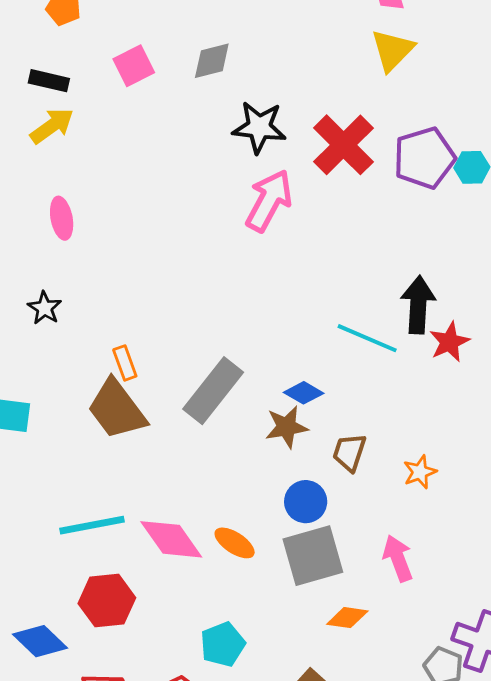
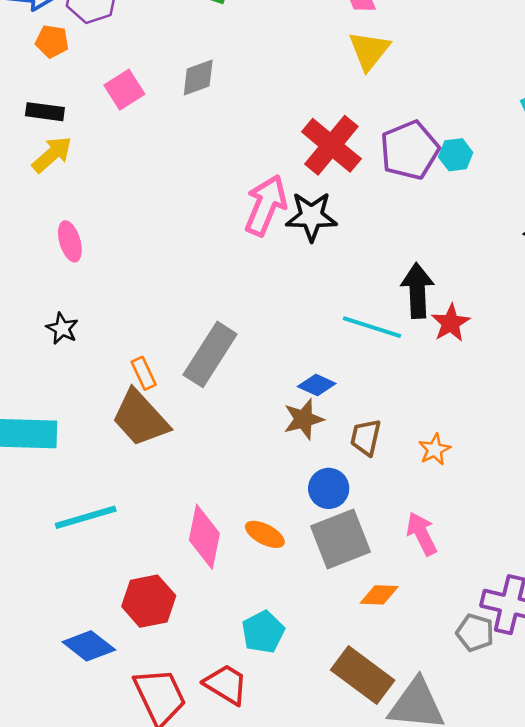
black star: (259, 127) -> (311, 216), moved
gray rectangle: (213, 391) -> (210, 354), moved
cyan line: (92, 525) -> (86, 517), moved
pink diamond: (171, 539) -> (204, 537), turned 52

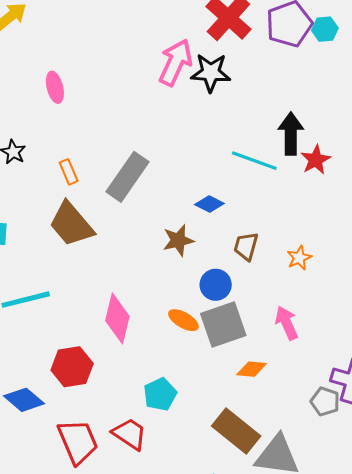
pink ellipse: (70, 241) -> (55, 87), moved
orange rectangle: (144, 373) -> (69, 172), moved
brown star: (304, 419) -> (178, 240), moved
orange ellipse: (265, 534) -> (183, 320), moved

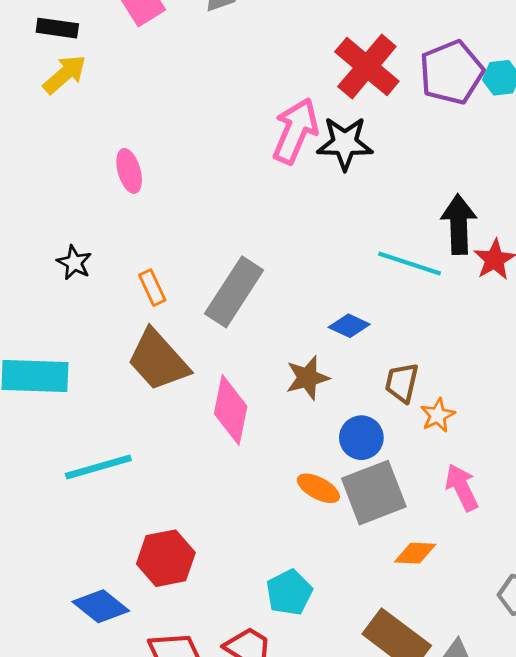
orange star: (299, 258) -> (438, 415), moved
pink diamond: (117, 318) -> (231, 410), moved

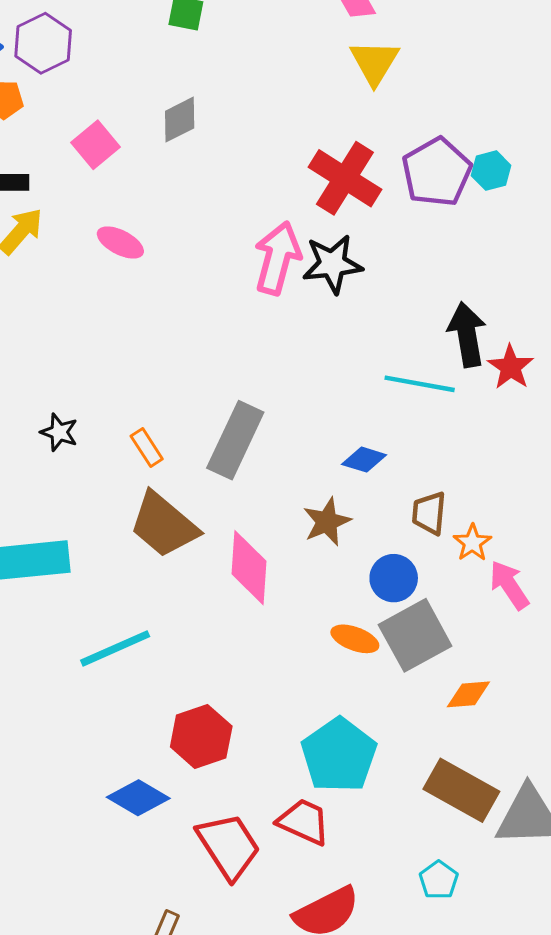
pink ellipse: (129, 171) -> (120, 243), moved, turned -39
pink arrow: (462, 487) -> (509, 585), moved
cyan pentagon: (289, 592) -> (339, 755), size x1.5

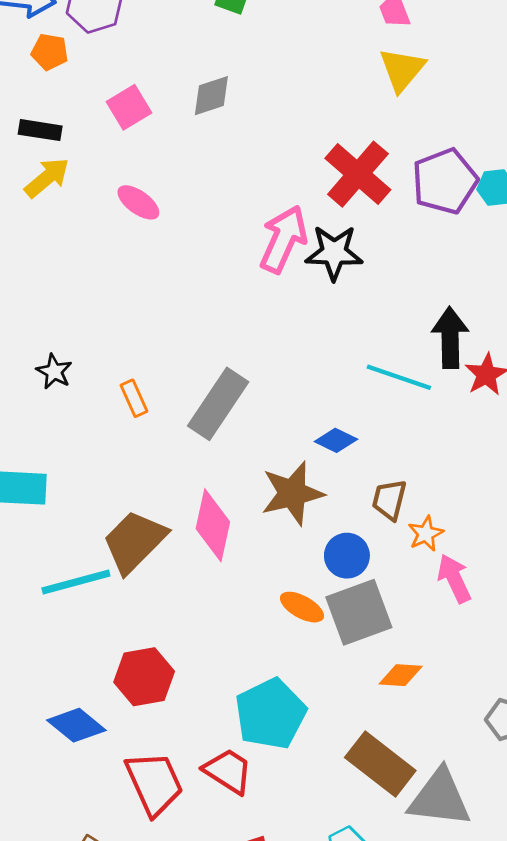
brown star: (327, 522) -> (292, 493), size x1.4
brown trapezoid: (164, 525) -> (134, 542), moved, turned 86

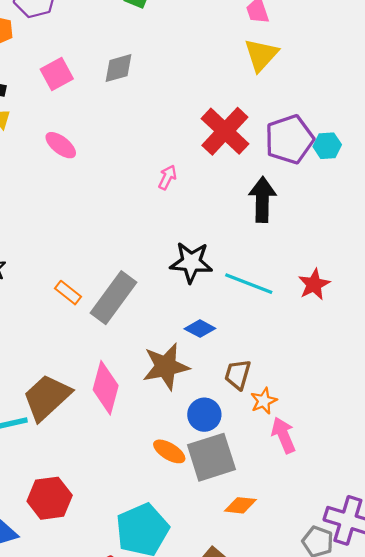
pink arrow: (283, 239) -> (167, 177), size x0.5
black star: (334, 253) -> (191, 262), moved
black arrow: (450, 338) -> (262, 200), moved
orange rectangle: (134, 398) -> (68, 293), moved, turned -30

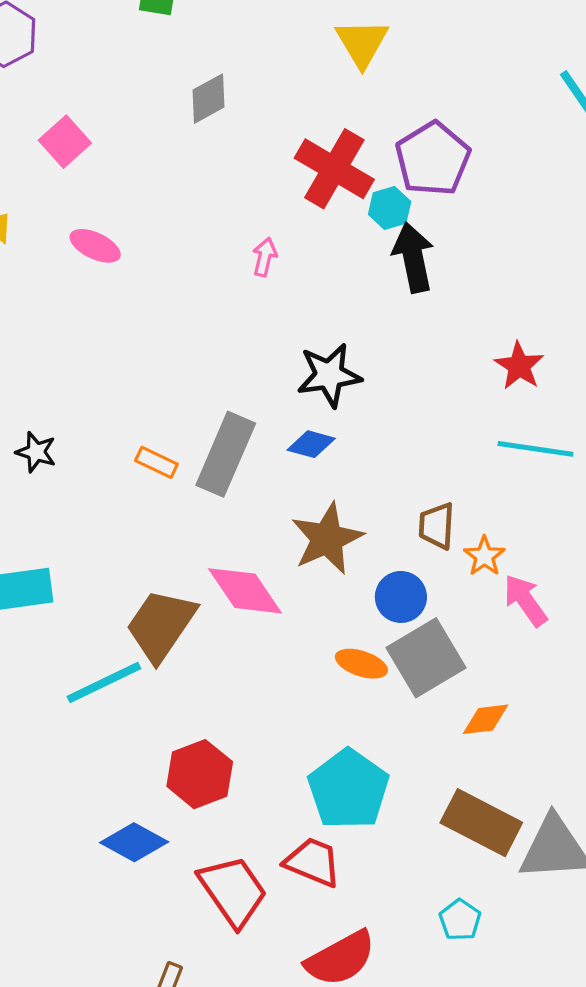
gray diamond: (118, 68) -> (208, 99), moved
cyan hexagon: (327, 146) -> (390, 208), moved
cyan line: (249, 284) -> (535, 449), moved
blue diamond: (200, 329) -> (311, 444), moved
pink diamond: (106, 388) -> (245, 591), turned -36

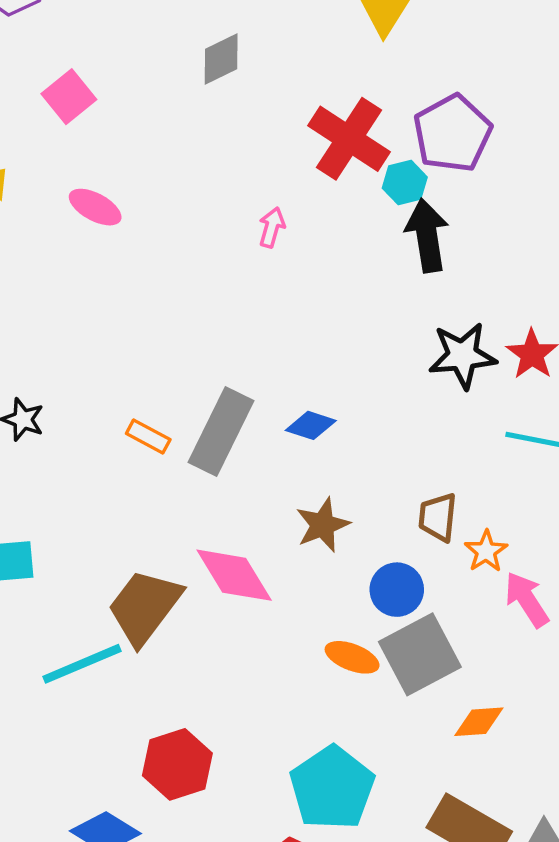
black star: (329, 375) -> (462, 356), moved
brown star: (327, 539) -> (323, 525), size x0.7

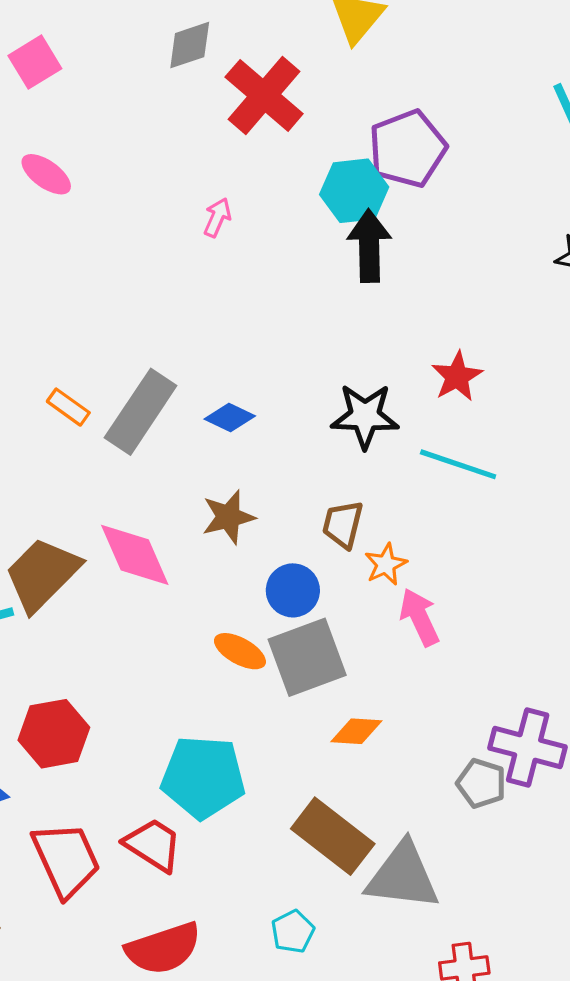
red cross: (349, 139) -> (264, 95), moved
cyan hexagon: (405, 183) -> (354, 191), size x1.5
black star: (462, 356) -> (365, 416), moved
cyan pentagon: (332, 788) -> (203, 777), turned 30

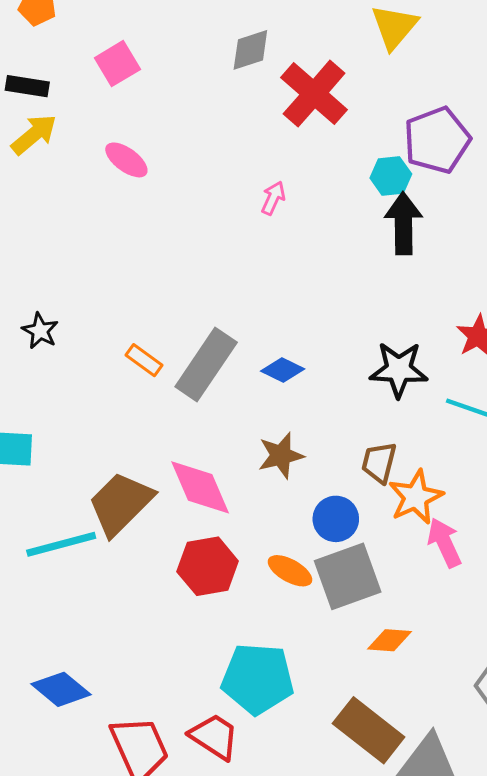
cyan hexagon: (354, 191) -> (391, 176), size x0.7
orange star: (386, 564) -> (416, 497), size x1.5
red hexagon: (54, 734) -> (208, 566), moved

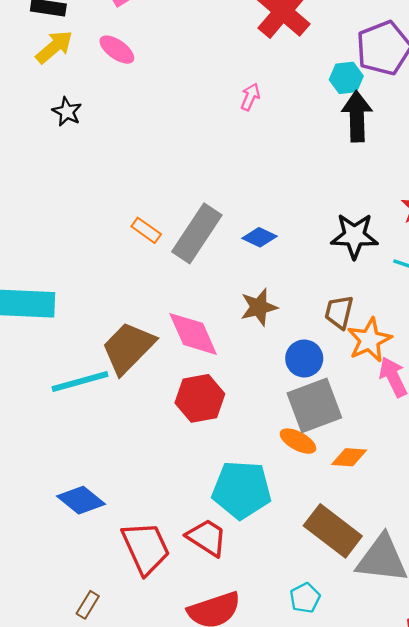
pink ellipse: (126, 160) -> (117, 50), moved
black star: (40, 331) -> (67, 112), moved
orange ellipse: (290, 571) -> (298, 441), moved

